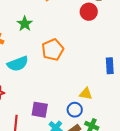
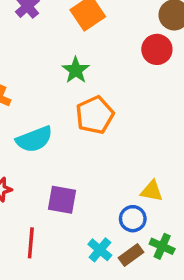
green star: (25, 24) -> (76, 70), moved
purple square: (40, 110) -> (62, 200), moved

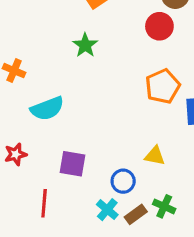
orange pentagon: (95, 115) -> (163, 86), moved
blue circle: (133, 219) -> (123, 181), moved

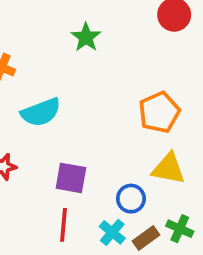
orange pentagon: (163, 86) -> (159, 112), moved
yellow triangle: (155, 156) -> (169, 169), size x1.4
red line: (44, 203) -> (63, 225), moved

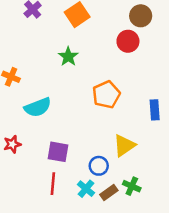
orange pentagon: (159, 112) -> (106, 95), moved
yellow triangle: (169, 169) -> (124, 145), turned -45

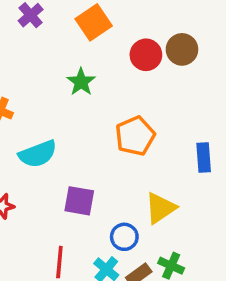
brown circle: (141, 16) -> (182, 49), moved
red circle: (128, 41) -> (146, 55), moved
purple square: (58, 152) -> (79, 201), moved

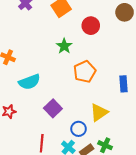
brown circle: (182, 49) -> (125, 12), moved
green star: (81, 82) -> (64, 46), moved
purple square: (79, 201) -> (53, 108), turned 36

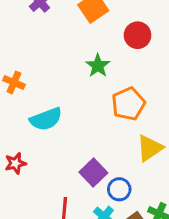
purple square: (53, 108) -> (93, 172), moved
yellow triangle: (99, 113) -> (150, 148), moved

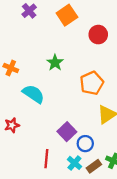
green star: (98, 66) -> (55, 63), moved
cyan semicircle: (46, 119) -> (33, 94), turned -125

